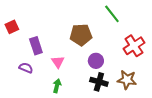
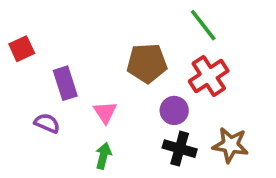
red cross: (134, 46) -> (209, 76), moved

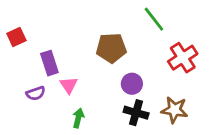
red cross: (209, 76) -> (183, 58), moved
pink triangle: (105, 112) -> (69, 85), moved
purple semicircle: (47, 123) -> (36, 93), turned 138

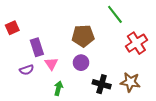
purple circle: (132, 84) -> (81, 63), moved

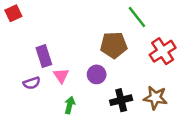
red square: (12, 28) -> (13, 13), moved
brown pentagon: (83, 36) -> (114, 45), moved
black cross: (102, 84) -> (121, 100), turned -30

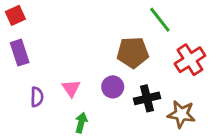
purple rectangle: (44, 56) -> (20, 53), moved
purple semicircle: (32, 83) -> (37, 97), turned -70
black cross: (121, 100) -> (147, 98), moved

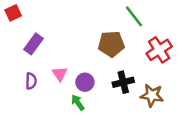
purple rectangle: (20, 53) -> (33, 44), moved, turned 54
purple circle: (113, 87) -> (85, 82), moved
green arrow: (81, 123) -> (78, 103), moved, turned -49

